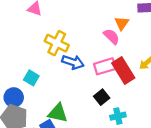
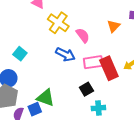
pink semicircle: (111, 36) -> (83, 35), moved
yellow cross: (57, 43) -> (58, 23), moved
cyan square: (31, 78) -> (20, 54), moved

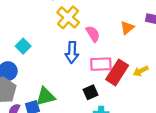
blue arrow: (65, 54) -> (72, 52), turned 60
red rectangle: (109, 68) -> (117, 72), turned 50
green triangle: (46, 98) -> (45, 96), turned -42

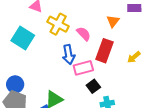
cyan square: (23, 46) -> (23, 38), moved, size x1.6
pink rectangle: (101, 64) -> (83, 68), moved
red rectangle: (117, 72) -> (104, 51), moved

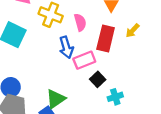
pink semicircle: (84, 34) -> (80, 22), turned 35
yellow arrow: (134, 57) -> (133, 31), moved

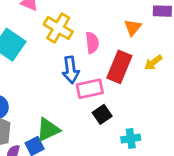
cyan cross: (115, 97) -> (131, 139), moved

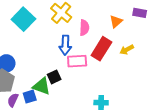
black square: (102, 114) -> (54, 77), moved
green triangle: (48, 130) -> (42, 86), turned 36

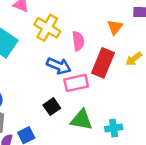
blue arrow: (65, 45) -> (59, 66), turned -60
green triangle: (42, 86) -> (81, 120), moved

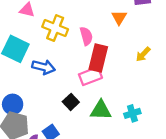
yellow arrow: (134, 59) -> (143, 54), moved
red rectangle: (103, 63) -> (98, 58), moved
blue arrow: (59, 66) -> (44, 67), moved

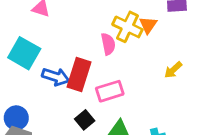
yellow cross: (55, 28) -> (127, 27), moved
red rectangle: (98, 58) -> (79, 75), moved

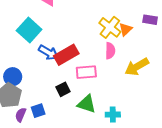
pink semicircle: (108, 44) -> (110, 51), moved
yellow arrow: (173, 70) -> (137, 67), size x1.6
red rectangle: (79, 75) -> (66, 55), turned 30

